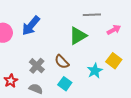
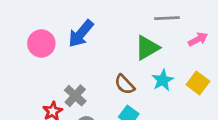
gray cross: (37, 66) -> (75, 96), moved
cyan star: (95, 71) -> (163, 80), moved

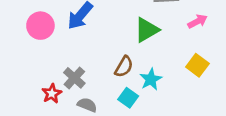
cyan star: (163, 80) -> (151, 79), moved
brown semicircle: (125, 84) -> (124, 67), turned -105

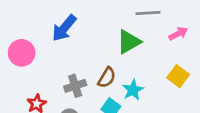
pink circle: (40, 26) -> (22, 53), moved
gray cross: (74, 78) -> (75, 86), moved, turned 30

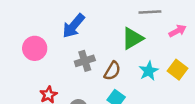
gray cross: (75, 86) -> (85, 61), moved
cyan star: (133, 90) -> (149, 71), moved

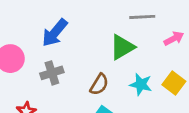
gray cross: (85, 61) -> (52, 73), moved
cyan star: (149, 71) -> (141, 84), turned -30

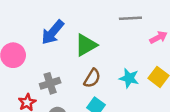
green triangle: (122, 47) -> (86, 45), moved
gray cross: (52, 73) -> (50, 83), moved

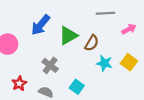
brown semicircle: (92, 78) -> (92, 43), moved
gray cross: (50, 83) -> (50, 65), moved, turned -35

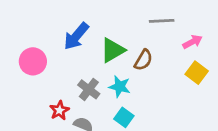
yellow square: (129, 62) -> (197, 73), moved
cyan star: (104, 63) -> (120, 87), moved
red star: (19, 83) -> (59, 110), moved

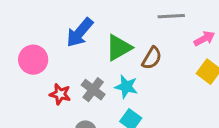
red star: (59, 110) -> (60, 94), moved, turned -30

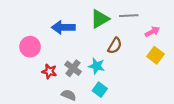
blue arrow: (80, 33) -> (63, 27), turned 50
green triangle: (119, 48) -> (100, 19), moved

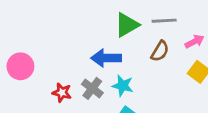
blue arrow: (63, 27) -> (106, 58), moved
brown semicircle: (115, 46) -> (160, 51), moved
pink circle: (30, 47) -> (20, 66), moved

